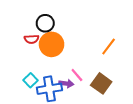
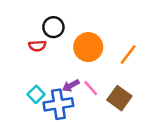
orange circle: (52, 44) -> (88, 47), moved
purple arrow: (66, 83) -> (71, 86), moved, turned 144

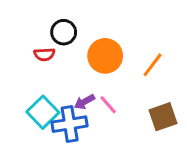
cyan square: (36, 94) -> (43, 112), size x1.5
brown square: (119, 98) -> (163, 117), moved, turned 35

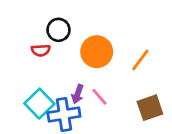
purple arrow: (84, 102) -> (78, 94), turned -42

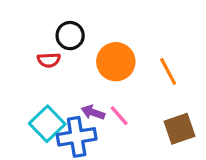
orange line: (140, 60) -> (168, 71), turned -65
purple arrow: (78, 94) -> (93, 112), turned 90

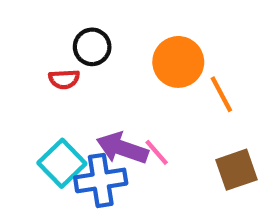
orange circle: (116, 62) -> (178, 62), moved
purple arrow: (93, 112) -> (122, 148), size x1.6

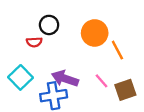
pink line: (157, 152) -> (101, 81), moved
cyan square: (62, 163) -> (21, 77), moved

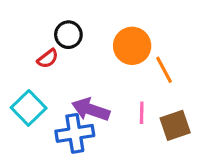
red semicircle: (34, 42) -> (48, 59), turned -35
pink line: (101, 81) -> (142, 113), turned 42

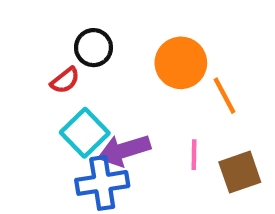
cyan square: (29, 108) -> (85, 133), moved
purple arrow: (91, 110) -> (124, 150), turned -36

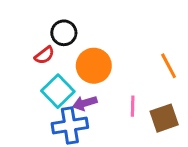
orange circle: (181, 63) -> (94, 66), moved
orange line: (225, 96) -> (169, 66), moved
purple arrow: (124, 150) -> (85, 103), size x0.7

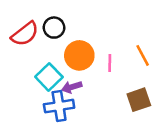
red semicircle: (44, 55) -> (25, 34), moved, size x1.6
pink line: (133, 106) -> (110, 63), moved

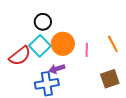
red semicircle: (25, 34) -> (20, 56), moved
cyan square: (49, 77) -> (40, 46), moved

